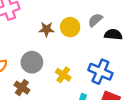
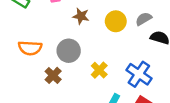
brown star: (47, 29) -> (81, 16), moved

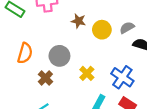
brown star: (81, 16) -> (78, 21), moved
orange semicircle: (30, 48) -> (25, 53), turned -78

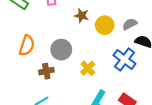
blue cross: (122, 77) -> (124, 59), moved
brown cross: (45, 78) -> (46, 71), turned 32

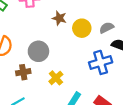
blue cross: (124, 59) -> (101, 62), turned 35
yellow cross: (88, 68) -> (56, 78), moved

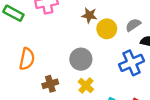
brown star: (59, 18) -> (89, 15), moved
gray circle: (38, 51) -> (81, 59), moved

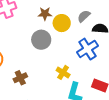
gray circle: (81, 59) -> (41, 40), moved
yellow cross: (86, 85) -> (63, 72), moved

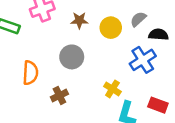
brown star: (45, 14) -> (79, 20), moved
gray circle: (41, 40) -> (72, 57), moved

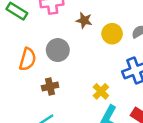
gray circle: (72, 57) -> (58, 50), moved

